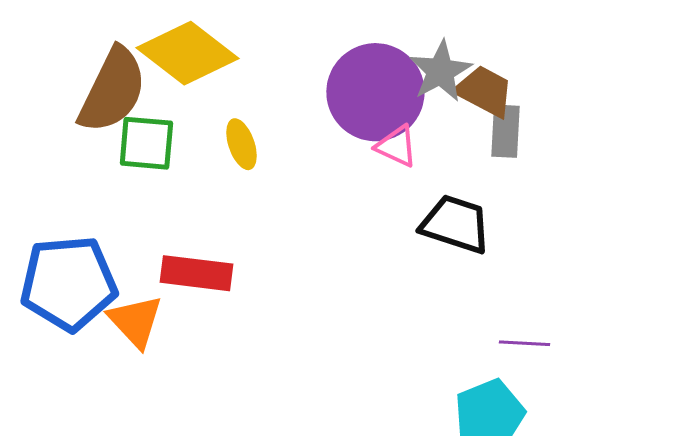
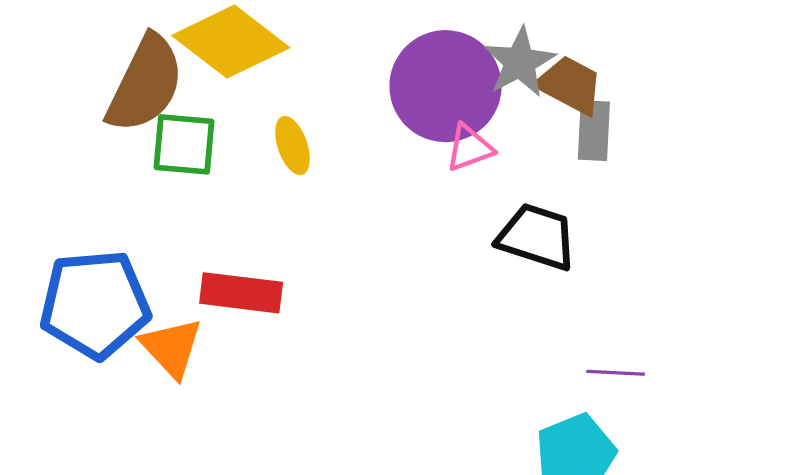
pink triangle: (396, 146) -> (469, 148), turned -45

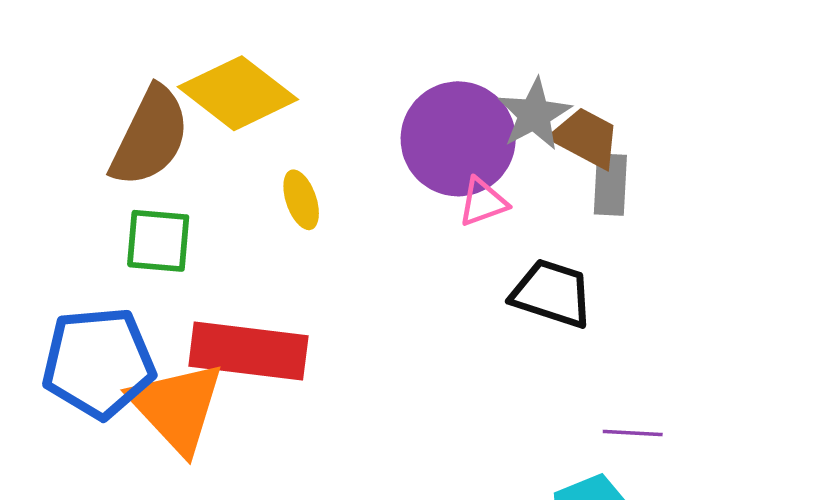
green square: (184, 144) -> (158, 241), moved
red rectangle: (241, 293) -> (248, 351), size x1.4
orange triangle: (171, 348) -> (177, 407), size x1.5

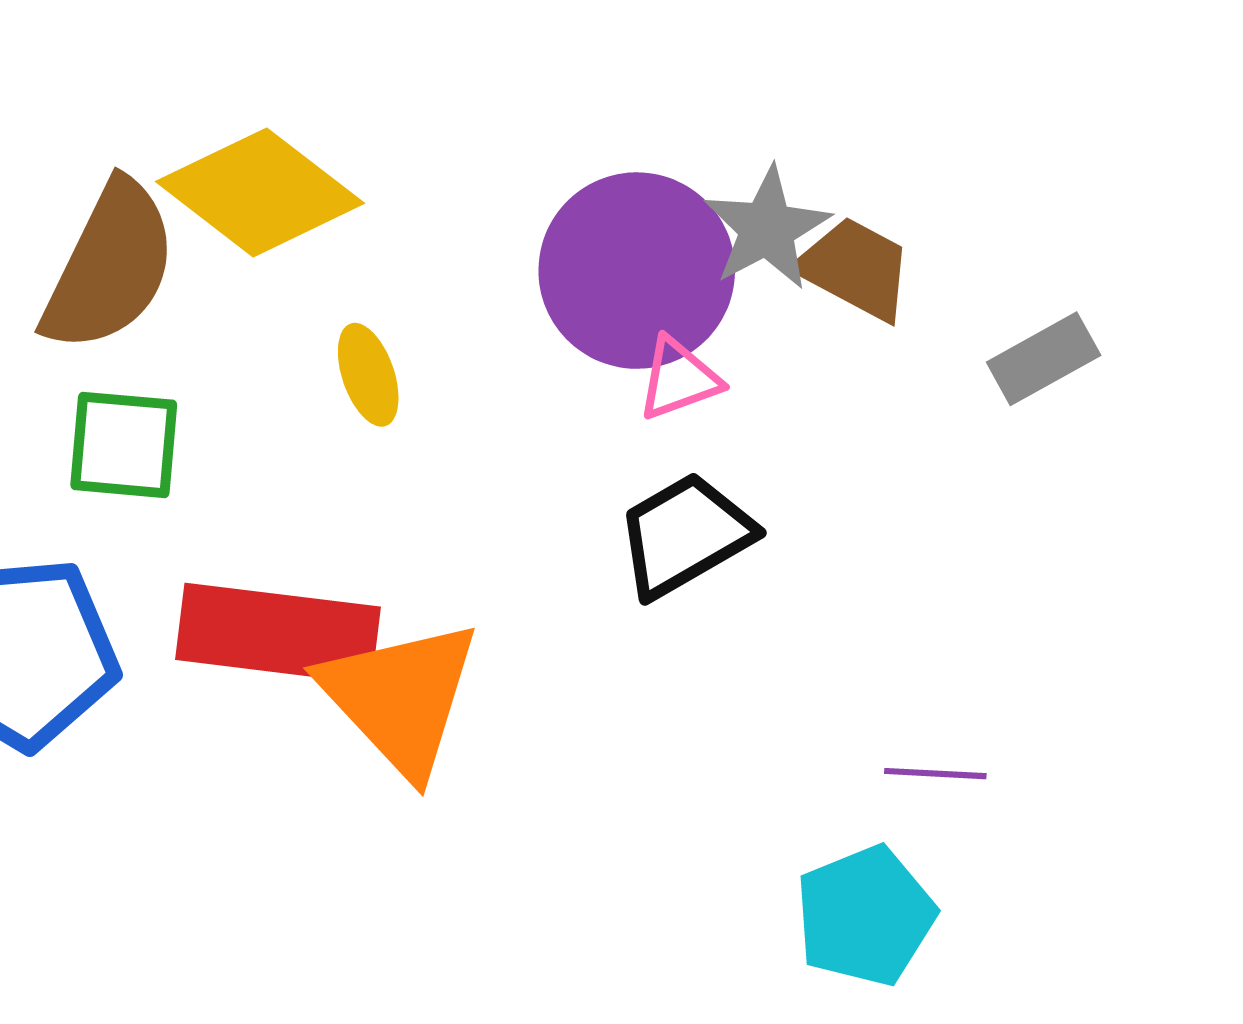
gray rectangle: (610, 185) -> (1044, 359), moved, turned 58
black trapezoid: (552, 294) -> (685, 535), moved, turned -48
orange triangle: (177, 407) -> (400, 697), moved

